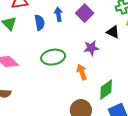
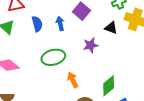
blue arrow: (58, 14) -> (60, 23), moved
orange arrow: (82, 72) -> (73, 80), moved

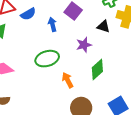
blue semicircle: (37, 24) -> (28, 14), moved, turned 77
green diamond: (109, 86) -> (97, 70), moved

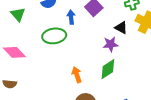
purple star: (84, 45) -> (111, 44), moved
green ellipse: (47, 59) -> (54, 36), moved

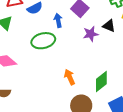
purple star: (111, 44) -> (91, 34), moved
green diamond: (108, 69) -> (101, 81), moved

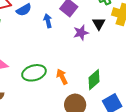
black triangle: (109, 26) -> (99, 24), turned 40
green ellipse: (43, 41) -> (34, 73), moved

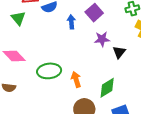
black triangle: (99, 24) -> (119, 52), moved

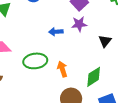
blue arrow: (71, 22) -> (56, 32), moved, turned -88
purple star: (102, 39) -> (79, 24), moved

